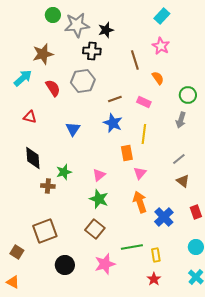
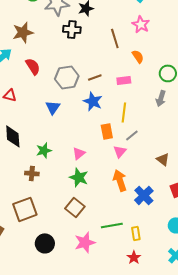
gray hexagon: (83, 81) -> (67, 77), moved
pink rectangle: (144, 102) -> (124, 80), turned -32
gray line: (179, 159) -> (132, 135), moved
brown cross: (48, 186) -> (32, 173), moved

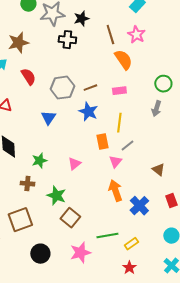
brown line: (115, 38) -> (110, 35), moved
orange semicircle: (138, 56) -> (123, 60), moved, size x1.5
green star: (79, 177) -> (56, 196), moved
yellow rectangle: (136, 233) -> (131, 244), turned 64

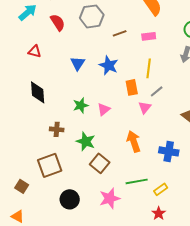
gray hexagon: (62, 88) -> (92, 16), moved
blue star: (88, 112) -> (109, 65), moved
green star: (39, 161) -> (81, 105), moved
orange arrow: (115, 191) -> (134, 141), moved
blue cross: (139, 206) -> (169, 151), turned -36

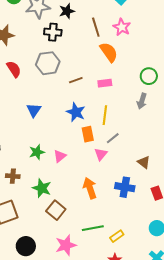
blue star: (109, 65) -> (76, 112), moved
blue cross: (169, 151) -> (125, 187), moved

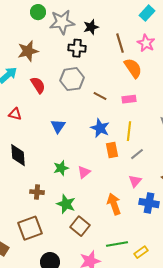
brown line: (76, 80) -> (100, 96), turned 48
pink triangle: (101, 154) -> (135, 181), moved

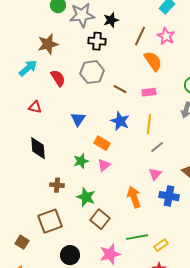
brown line: (120, 43) -> (140, 36), turned 42
orange rectangle: (112, 150) -> (102, 143), moved, turned -49

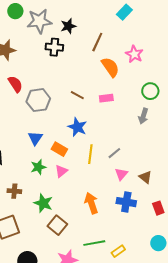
pink star: (166, 36) -> (134, 54), moved
gray hexagon: (92, 72) -> (38, 100), moved
blue triangle: (78, 119) -> (35, 138), moved
yellow line: (149, 124) -> (90, 154), moved
pink triangle: (155, 174) -> (121, 174), moved

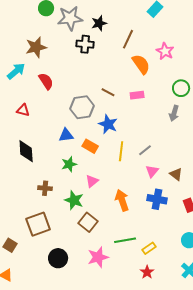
gray hexagon: (38, 100) -> (82, 107), moved
blue triangle: (35, 138) -> (66, 135), turned 49
pink triangle: (61, 171) -> (92, 181), moved

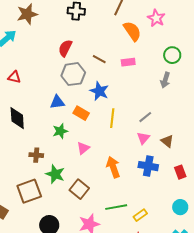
red semicircle: (46, 81) -> (65, 48), moved, turned -120
gray line: (145, 150) -> (145, 117), moved
green star: (74, 200) -> (55, 174), moved

